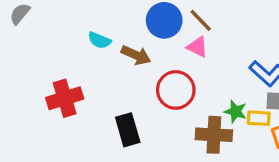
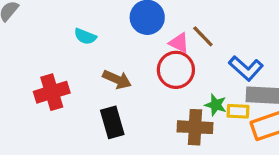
brown line: (201, 20) -> (203, 36), moved
brown arrow: (136, 55) -> (117, 79), moved
red circle: (176, 90) -> (176, 70), moved

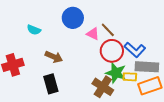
red circle: (176, 70) -> (112, 51), moved
green star: (216, 105) -> (116, 73), size x1.5
brown cross: (195, 127) -> (103, 87), turned 30

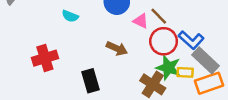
brown arrow: (54, 57) -> (117, 48), moved
gray rectangle: (147, 67) -> (205, 60), turned 40

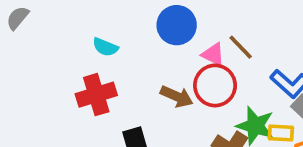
red circle: (164, 41) -> (215, 85), moved
red cross: (45, 58) -> (96, 95), moved

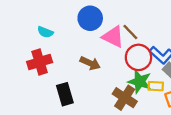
pink triangle: (213, 54) -> (113, 37), size x1.5
red circle: (215, 85) -> (138, 57), moved

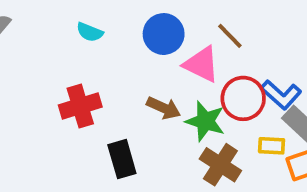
cyan semicircle: (45, 32) -> (90, 32), moved
brown line: (130, 32) -> (230, 36), moved
green star: (140, 82) -> (205, 121), moved

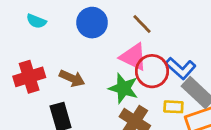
pink triangle: (201, 64) -> (133, 57), moved
brown arrow: (164, 108) -> (72, 78), moved

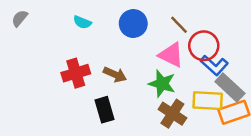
red circle: (152, 71) -> (204, 46), moved
yellow rectangle: (173, 107) -> (208, 101), size x1.6

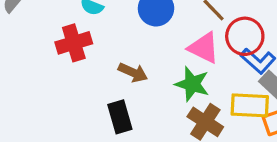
red cross: (76, 73) -> (74, 43), moved

